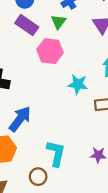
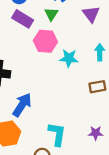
cyan star: (78, 84) -> (69, 58), moved

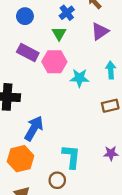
purple triangle: (91, 14) -> (100, 31), turned 36
purple rectangle: (23, 19) -> (28, 52), moved

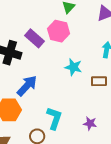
purple rectangle: (28, 52) -> (35, 38), moved
cyan star: (79, 78) -> (73, 67), moved

